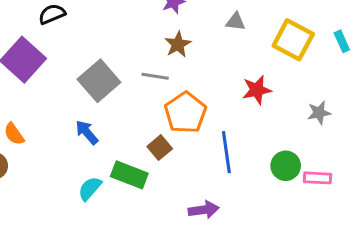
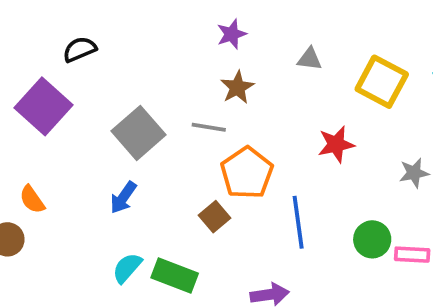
blue arrow: (87, 132) -> (123, 198), turned -104
green rectangle: (129, 175) -> (175, 275), moved

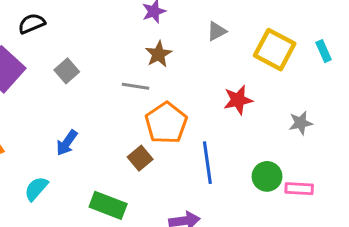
gray triangle: (310, 59) -> (217, 31), turned -35
gray square: (138, 133) -> (67, 71), moved, size x0.6
cyan semicircle: (127, 268) -> (36, 189), moved

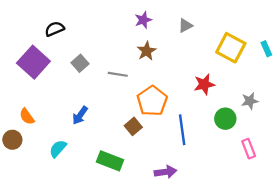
gray triangle: (217, 31) -> (185, 26), moved
gray line: (136, 86) -> (118, 74), moved
green circle: (267, 176) -> (225, 119), moved
pink rectangle: (299, 189) -> (249, 149), turned 66

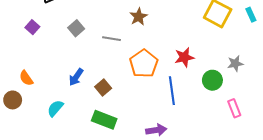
purple square: (33, 62) -> (32, 27), size x0.5
red star: (204, 84) -> (184, 57), moved
brown square: (133, 126) -> (103, 87), moved

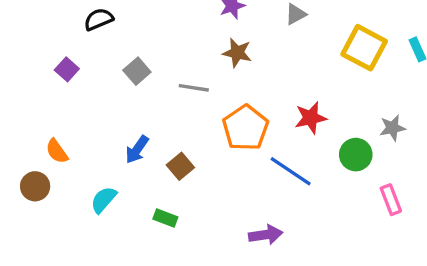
brown star: (139, 17) -> (237, 53), turned -30
blue line: (172, 91) -> (291, 171), turned -48
green rectangle: (104, 120) -> (165, 218), moved, size x0.6

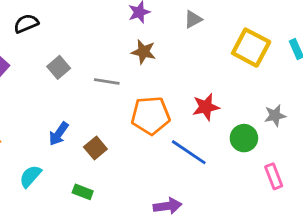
orange pentagon: (246, 128) -> (151, 115), turned 30

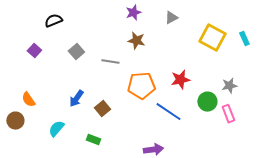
pink rectangle: (274, 176) -> (228, 114), moved

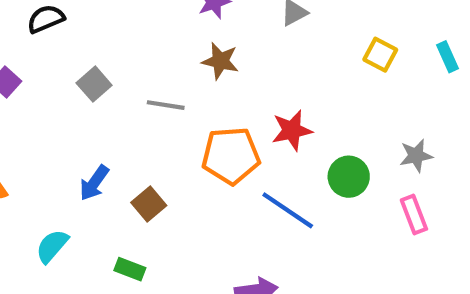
yellow square: (212, 38) -> (380, 55), size x0.6
red star: (180, 80) -> (292, 130), moved
green circle: (207, 102) -> (349, 177), moved

